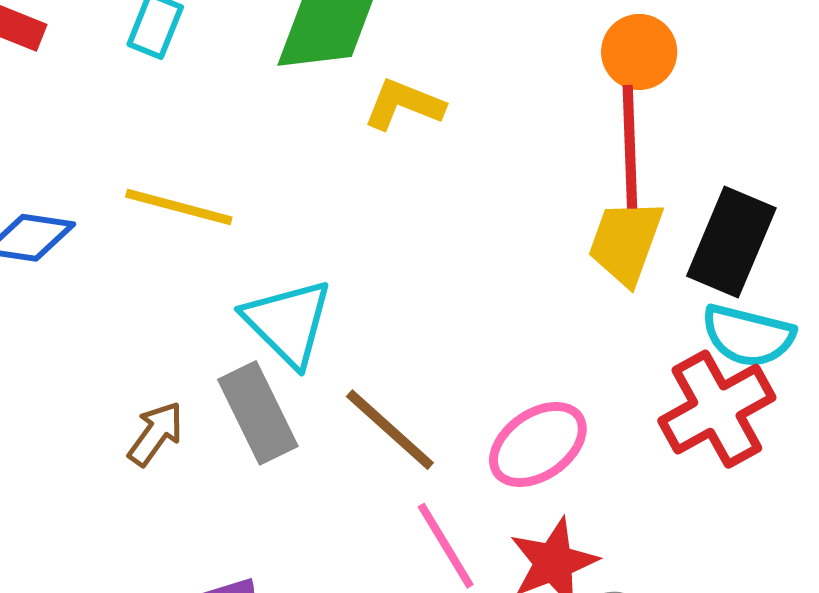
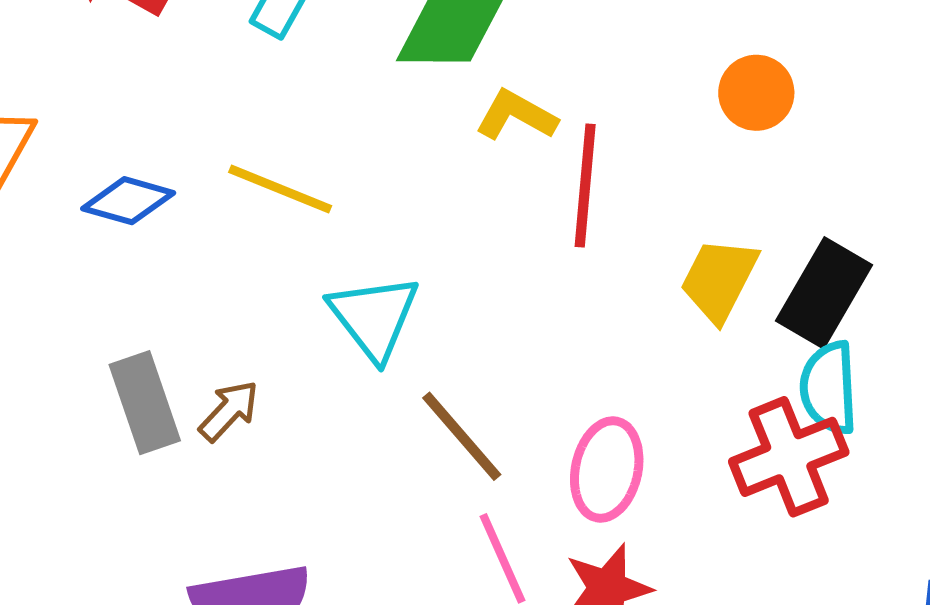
red line: (630, 147) -> (585, 185), moved
cyan semicircle: (748, 336) -> (829, 388), turned 66
gray rectangle: (258, 413) -> (145, 403), moved
pink ellipse: (538, 444) -> (607, 469), turned -50

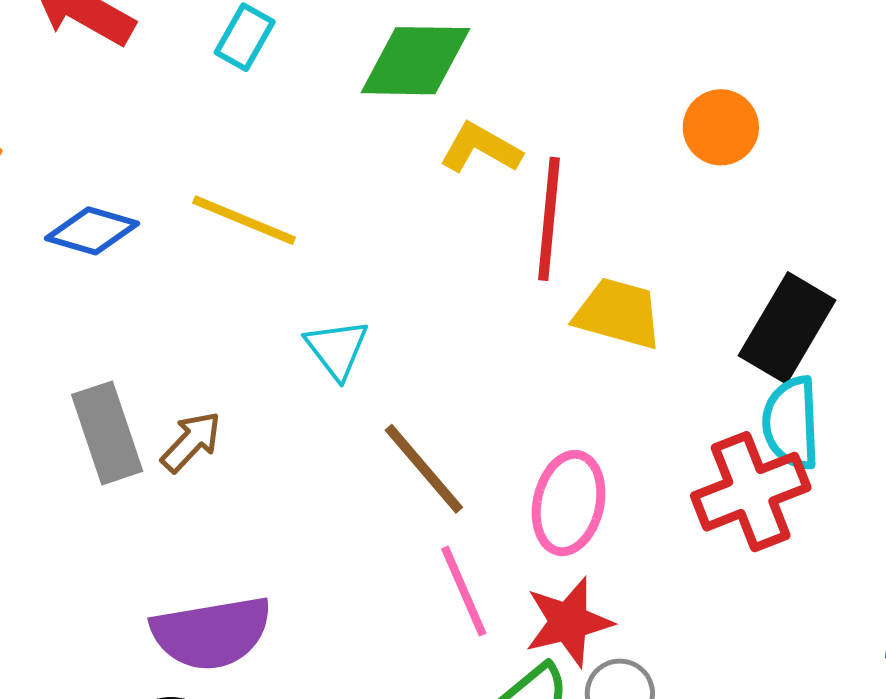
yellow trapezoid: (719, 280) -> (618, 313), moved, turned 78
cyan triangle: (374, 317) -> (337, 349), size x0.7

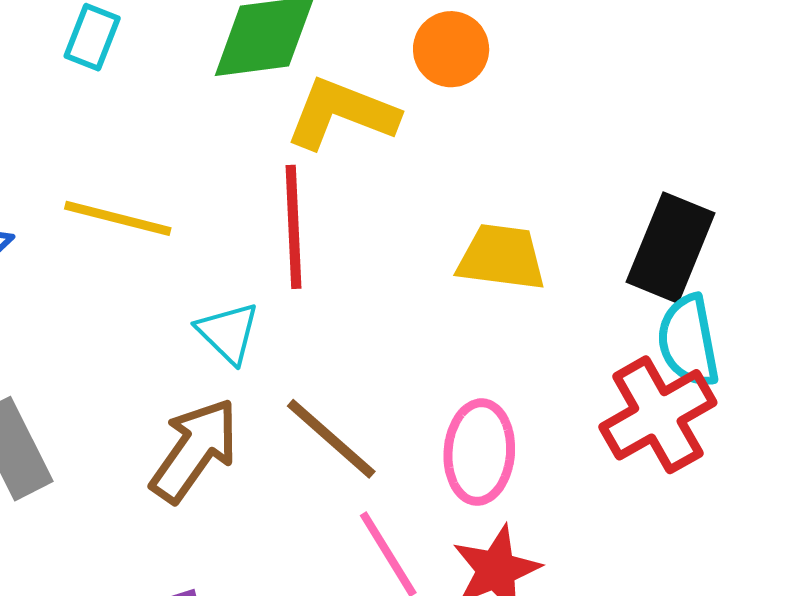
orange circle: (721, 127) -> (451, 49), moved
yellow L-shape: (481, 148) -> (342, 113), size x1.4
red line: (549, 219) -> (293, 227), moved
brown arrow: (191, 442) -> (194, 450), moved, size x1.6

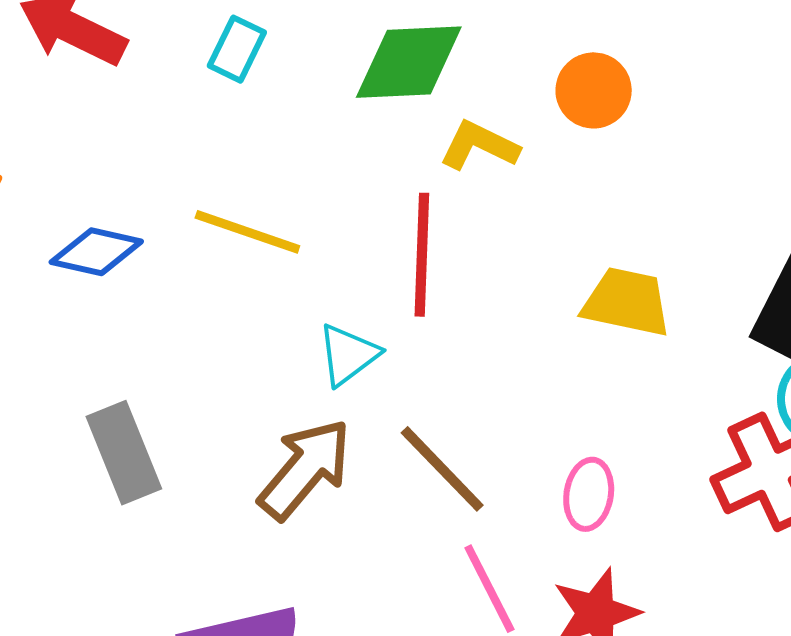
yellow L-shape: (342, 113) -> (479, 146), size x0.7
cyan triangle: (228, 333) -> (348, 355), turned 34
pink ellipse: (479, 452) -> (589, 494), size x0.7

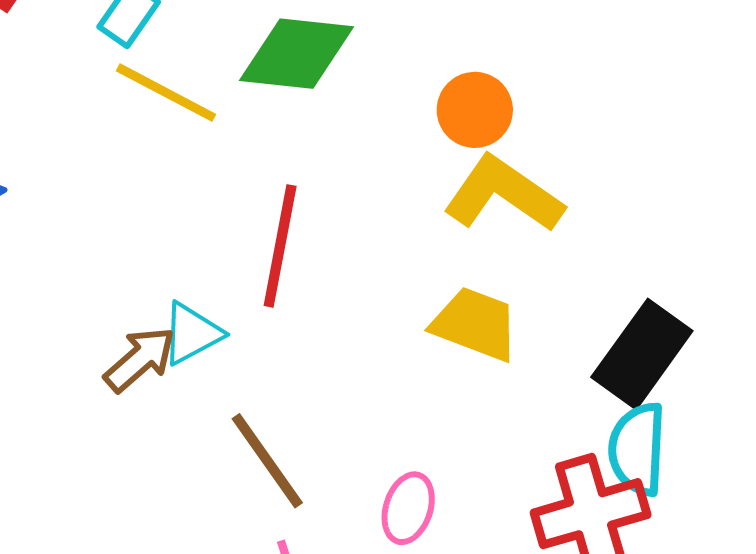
yellow L-shape: (479, 146) -> (503, 194), moved, size x1.5
yellow line: (247, 232) -> (166, 93), moved
brown arrow: (305, 469) -> (140, 359), moved, size x0.7

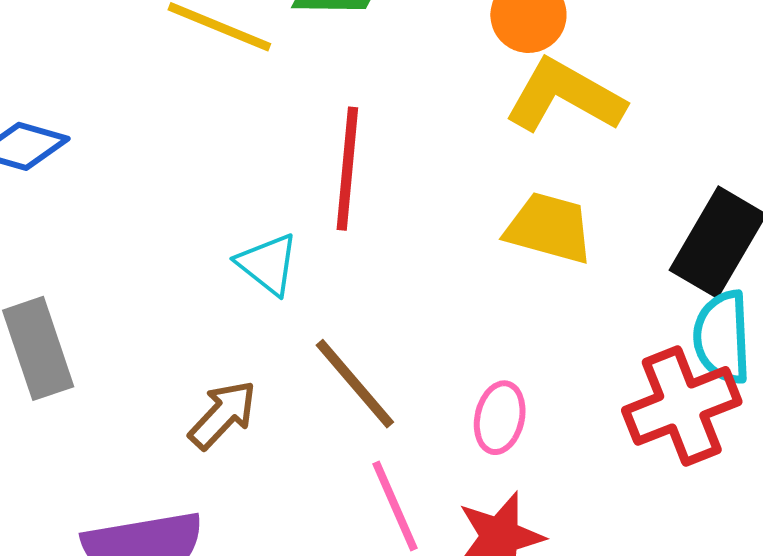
cyan triangle: (192, 333) -> (268, 264), turned -48
brown arrow: (140, 359) -> (223, 415), moved

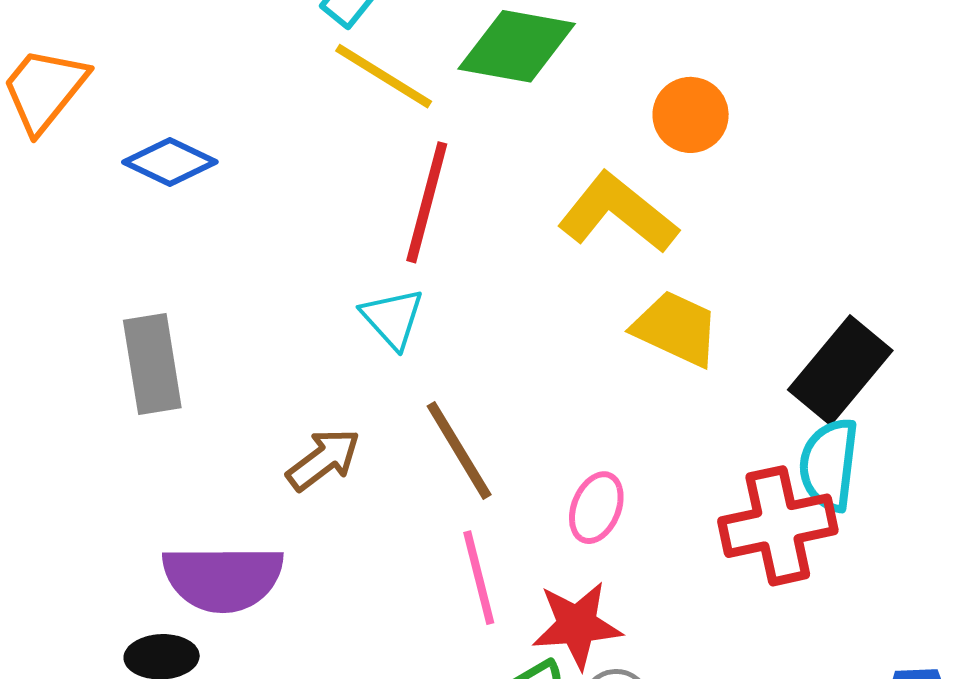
yellow L-shape: (565, 96) -> (618, 213), moved
red line: (347, 169) -> (427, 202), moved

